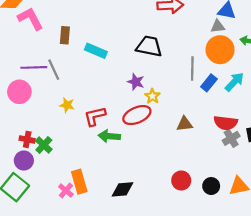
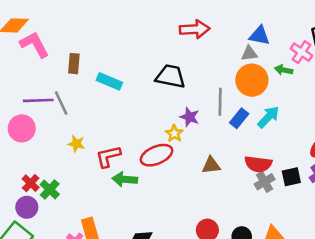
purple star: (136, 82) -> (190, 117), moved
red cross: (27, 139) -> (31, 183), turned 32

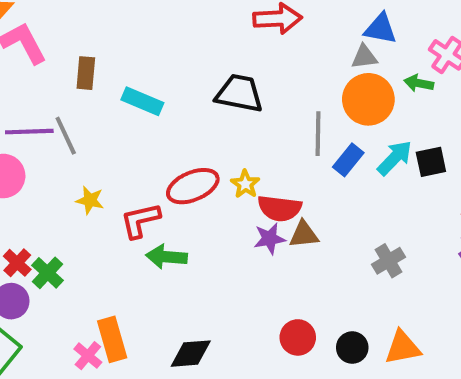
purple star: (190, 117) -> (269, 239), moved, turned -30
red ellipse: (157, 155) -> (193, 186), moved
red semicircle: (258, 164) -> (280, 208), moved
black square: (291, 177) -> (431, 162), moved

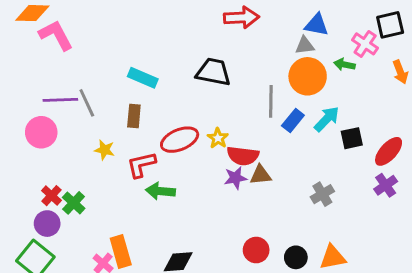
brown rectangle: (86, 73) -> (134, 116), moved
black square: (431, 162) -> (352, 138), moved

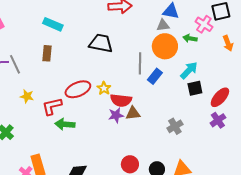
cyan rectangle: (143, 78) -> (53, 24), moved
brown rectangle: (134, 116) -> (47, 53), moved
cyan arrow: (327, 119) -> (189, 70), moved

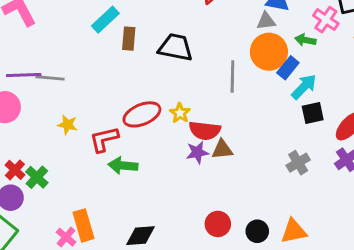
cyan rectangle: (53, 24) -> (105, 20), turned -66
brown rectangle: (47, 53) -> (129, 39), moved
gray line: (15, 64) -> (50, 78), turned -60
blue rectangle: (155, 76) -> (288, 68), moved
gray cross: (175, 126) -> (298, 163), moved

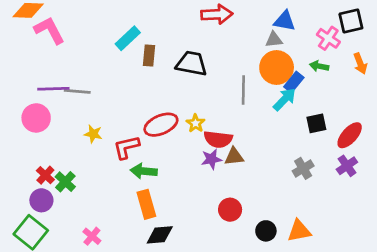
green arrow: (305, 40) -> (319, 66), moved
cyan arrow: (304, 87) -> (285, 99), moved
red circle: (218, 224) -> (230, 210), moved
orange rectangle: (84, 225) -> (146, 204), moved

